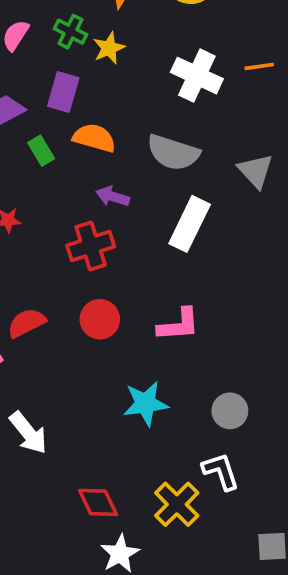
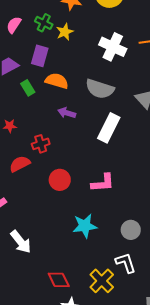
red cross: (91, 246) -> (41, 144), moved, size x0.7
red semicircle: (27, 323) -> (20, 164), moved

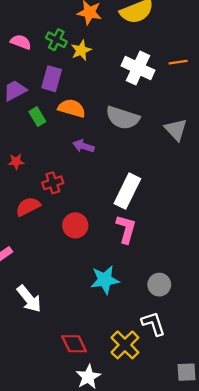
pink semicircle: (14, 25) -> (21, 42), turned 78
white rectangle: (109, 128) -> (127, 191), moved
pink L-shape: (103, 183) -> (126, 229), turned -70

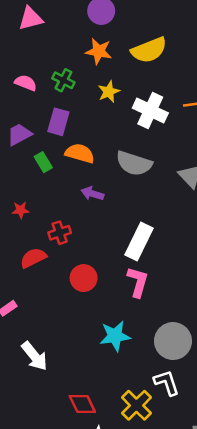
yellow star: (81, 50) -> (109, 92), moved
gray circle: (159, 285) -> (173, 341), size x1.5

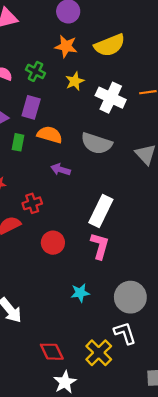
green rectangle: (43, 162) -> (18, 142), turned 42
cyan star: (115, 336) -> (80, 293), size x0.7

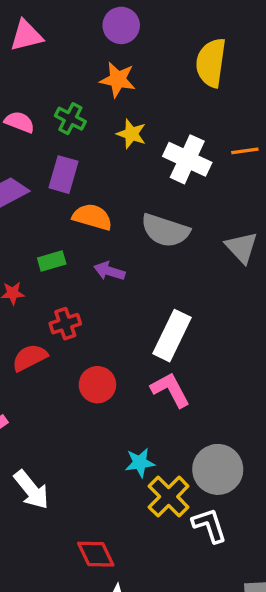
yellow semicircle: (110, 45) -> (211, 63), moved, turned 120
yellow star: (75, 81) -> (131, 134), turned -30
green rectangle: (18, 142) -> (52, 261), moved, turned 63
pink L-shape: (100, 246) -> (170, 390), turned -44
yellow cross: (99, 353) -> (169, 497), moved

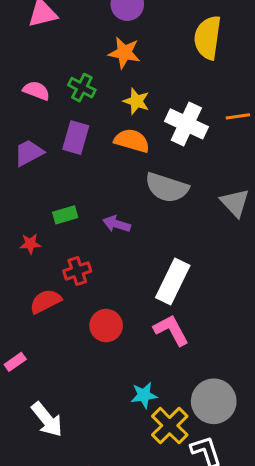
orange semicircle: (92, 217) -> (132, 141), moved

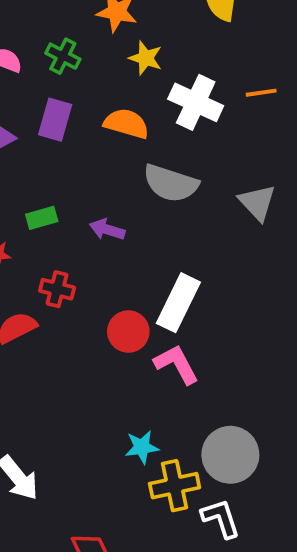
yellow star: (136, 101) -> (146, 58), moved
red cross: (77, 271) -> (57, 289), turned 32
red circle: (106, 326) -> (128, 332), moved
yellow cross: (170, 426) -> (175, 486), turned 33

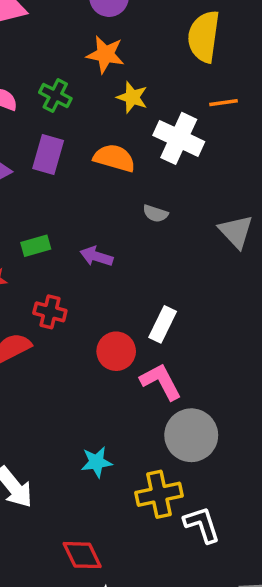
orange line: (261, 93) -> (223, 103), moved
gray semicircle: (171, 183) -> (155, 214), size x0.5
white rectangle: (178, 303) -> (163, 324), size x0.7
cyan star: (142, 447) -> (96, 462), moved
gray circle: (230, 455) -> (191, 435), moved

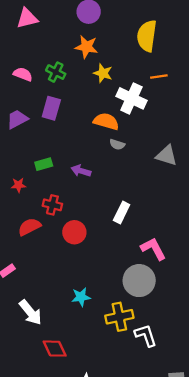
orange semicircle: (114, 158) -> (106, 121), moved
gray triangle: (236, 231) -> (167, 155), turned -30
red circle: (116, 351) -> (74, 232), moved
pink L-shape: (161, 382) -> (153, 249), moved
red diamond: (82, 555) -> (55, 349), moved

